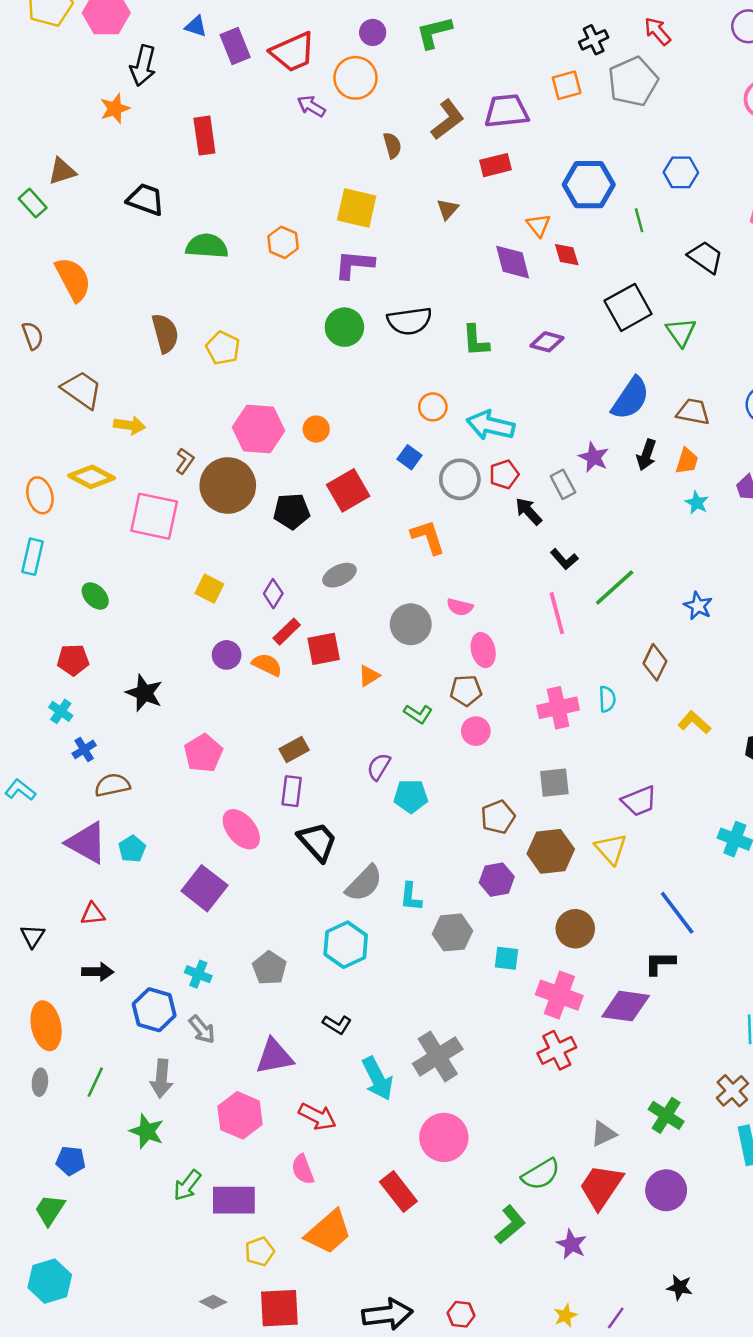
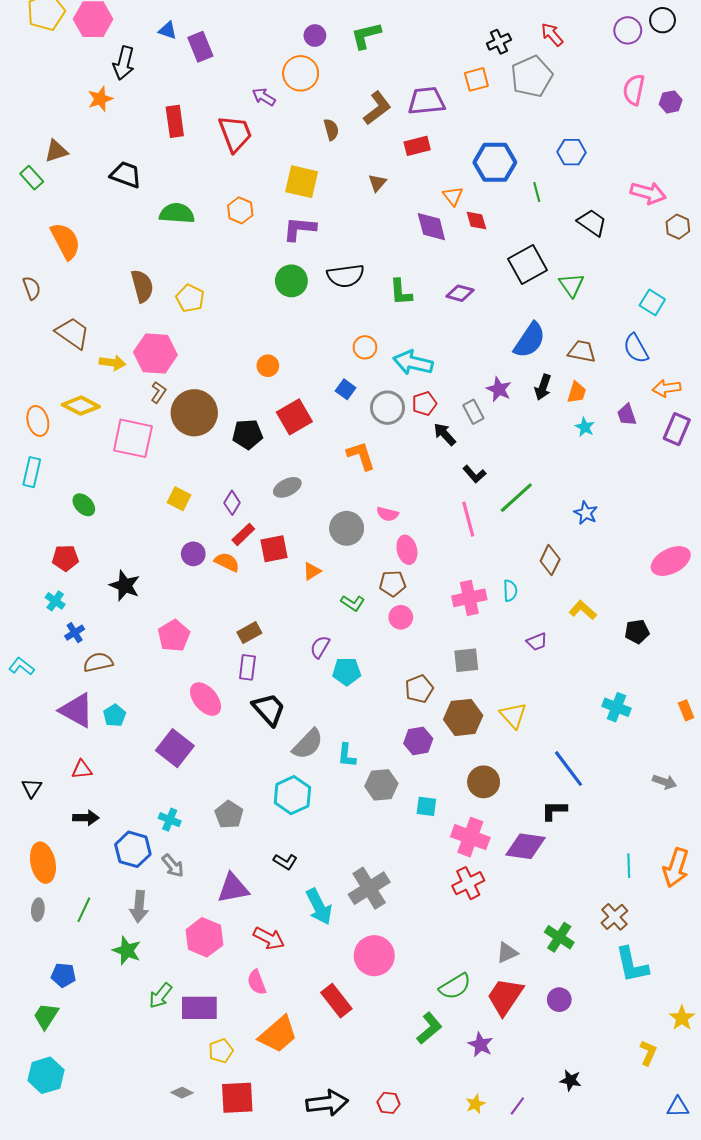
red trapezoid: (293, 52) -> (235, 134), moved, turned -87
pink hexagon: (258, 429) -> (155, 353), moved
purple trapezoid: (639, 801) -> (537, 642), moved, size x0.7
purple circle: (666, 1190) -> (559, 1000), size x0.7

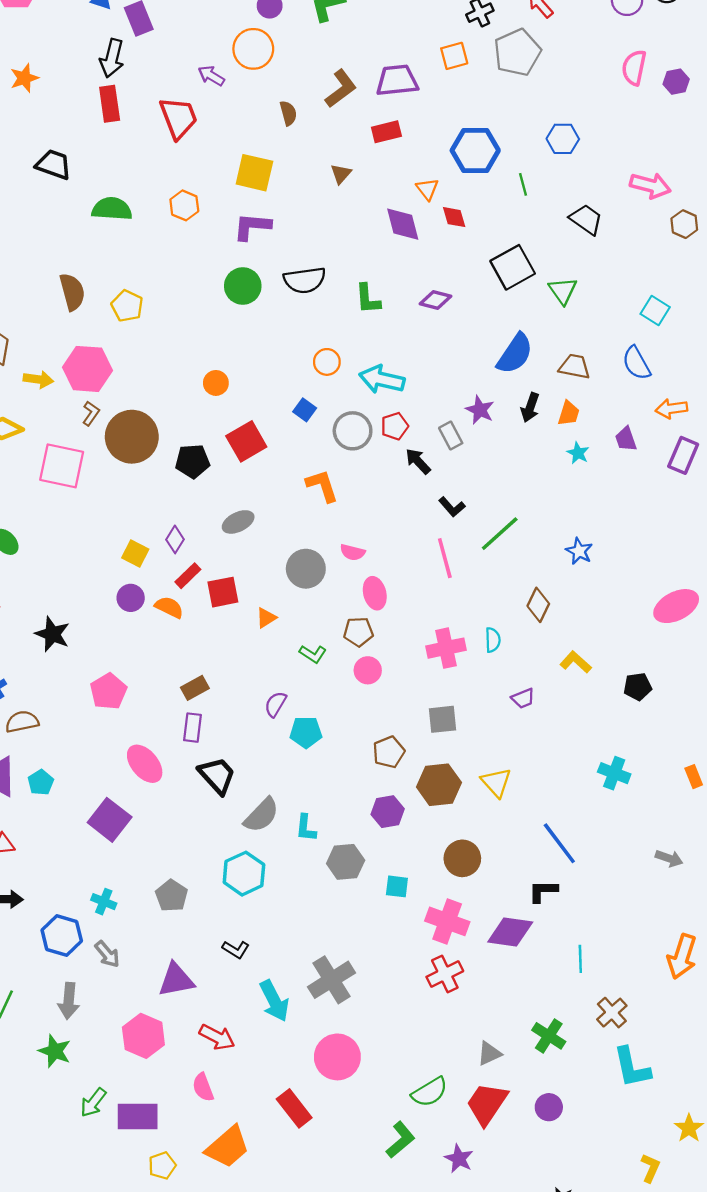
black arrow: (124, 63) -> (112, 58), moved
yellow square: (179, 499) -> (135, 553), moved
cyan line: (629, 866) -> (580, 959), moved

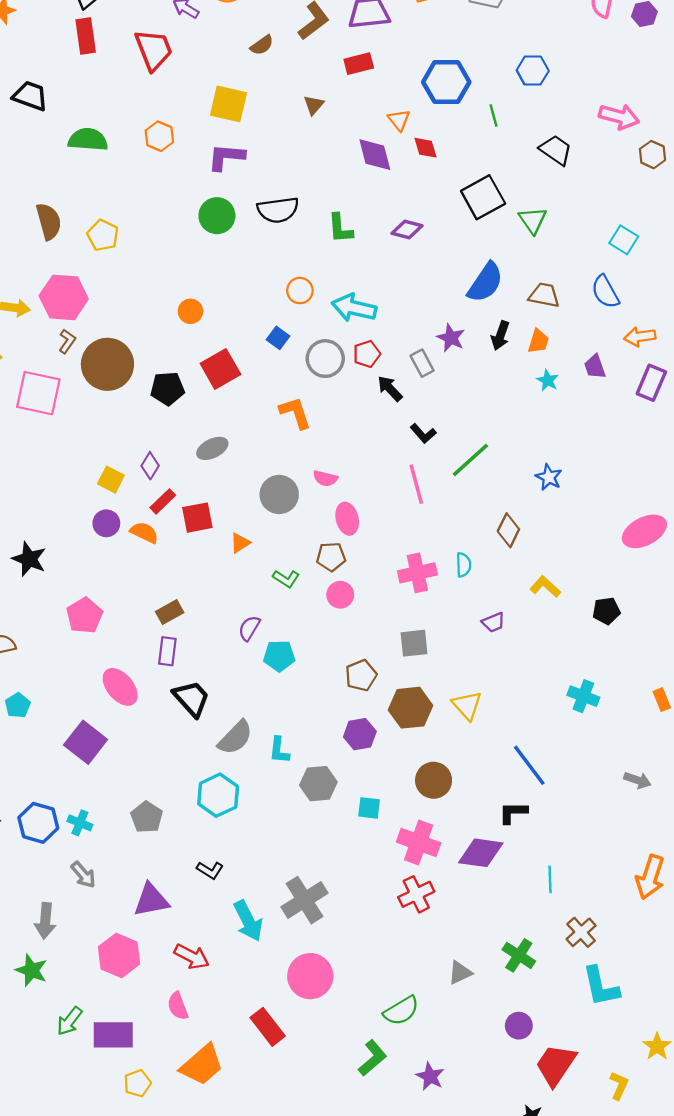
brown semicircle: (288, 113) -> (262, 45), turned 70
blue hexagon: (62, 935) -> (38, 823), moved
red trapezoid: (487, 1104) -> (556, 1065), moved

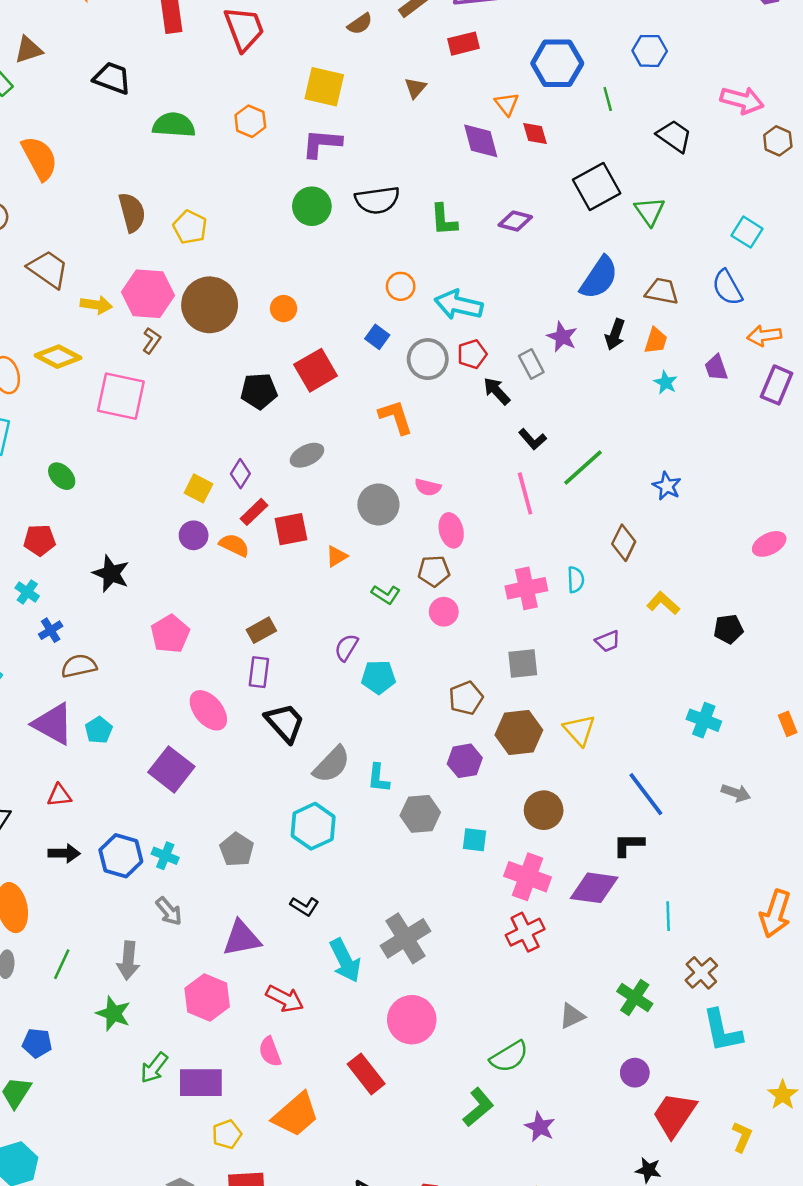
brown circle: (107, 364) -> (210, 305), moved
pink ellipse: (644, 531) -> (769, 544), size x0.7
gray arrow: (637, 780) -> (736, 793), moved

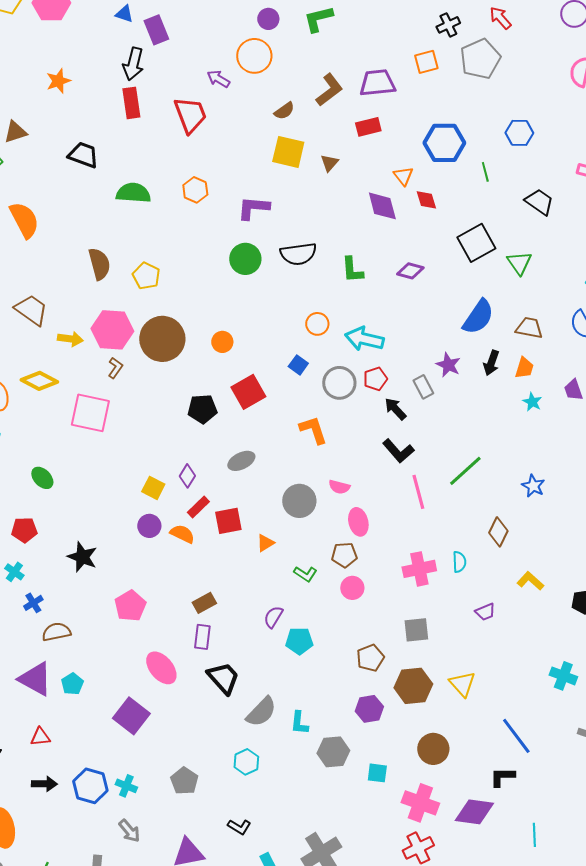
yellow square: (324, 87) -> (288, 152), moved
black L-shape: (533, 439) -> (398, 451), moved, size x1.4
cyan hexagon: (313, 826) -> (246, 762), size x0.7

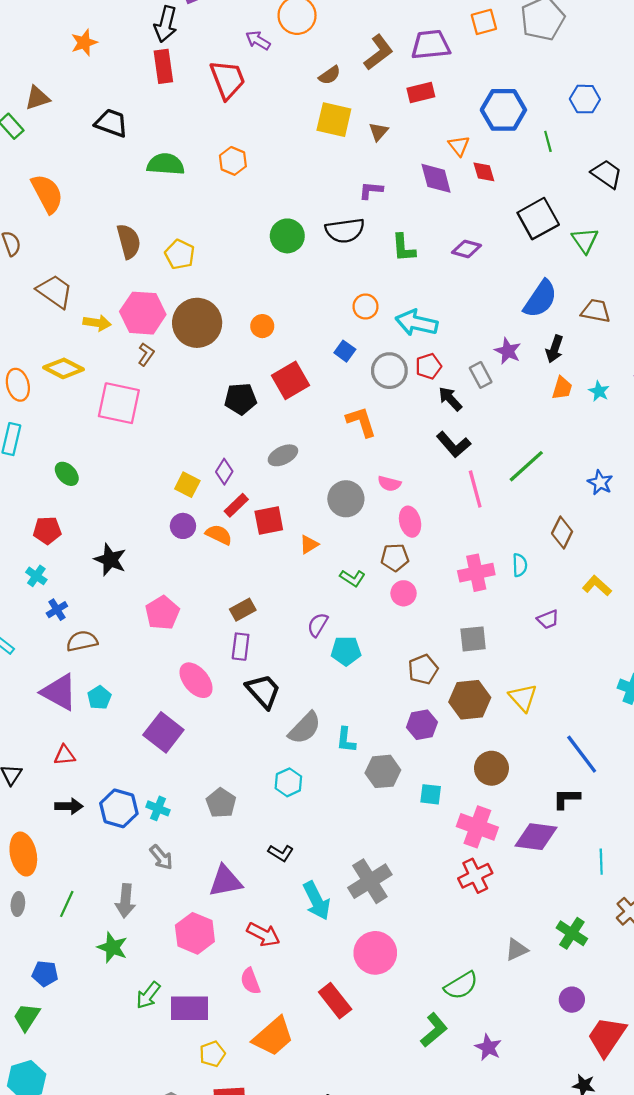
purple L-shape: (253, 208) -> (371, 190), moved, size x0.7
orange trapezoid: (524, 368) -> (562, 388), moved

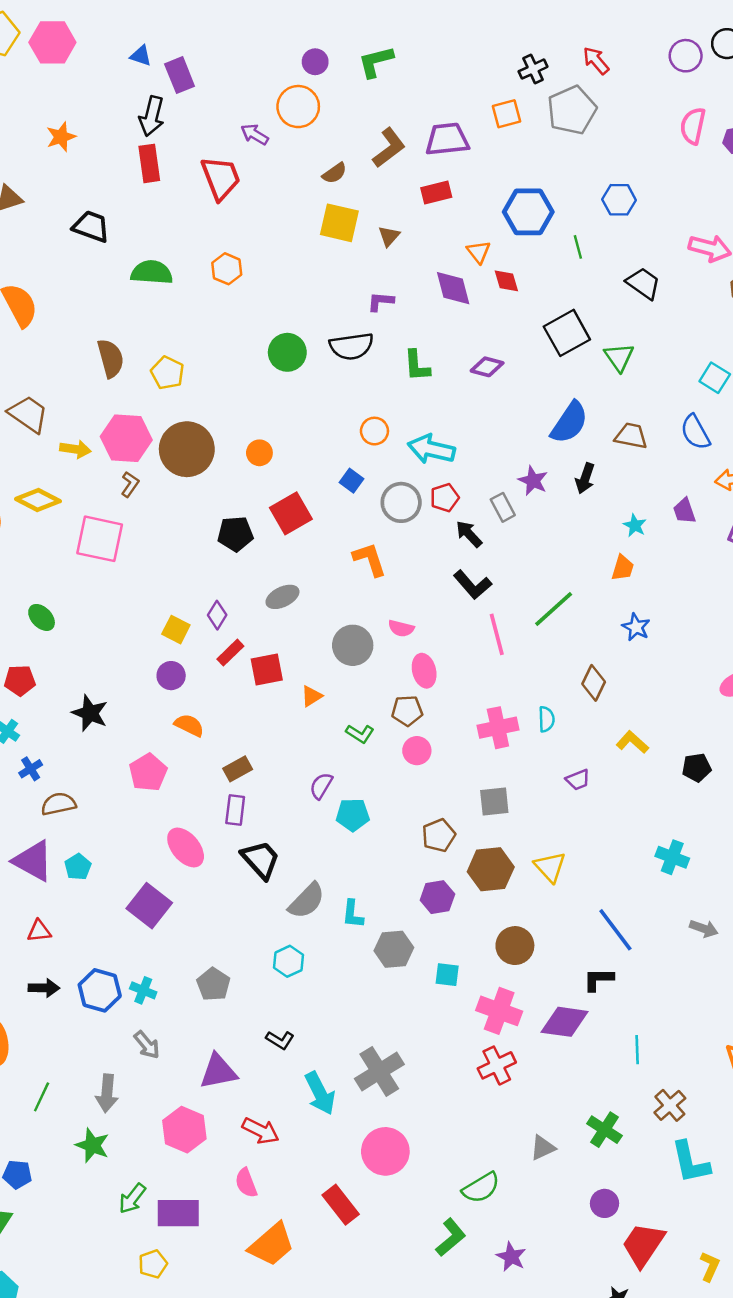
orange trapezoid: (562, 388) -> (623, 568), moved
orange semicircle: (219, 535) -> (189, 725), moved
yellow pentagon: (212, 1054) -> (153, 1264), moved

